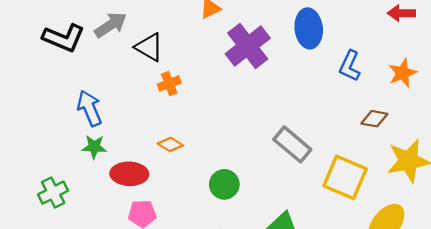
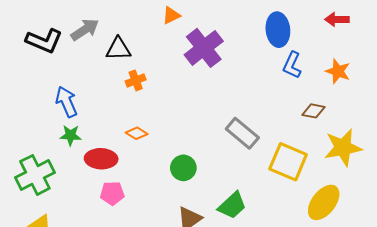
blue ellipse: (309, 28) -> (278, 30), moved
black triangle: (149, 47) -> (118, 49), turned -32
orange star: (403, 73) -> (338, 71), turned -30
green cross: (53, 193) -> (35, 175), size x1.5

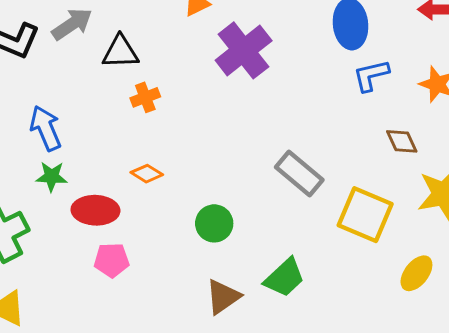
blue L-shape: (292, 65) -> (371, 75), turned 52
brown diamond: (313, 111) -> (402, 141), turned 55
yellow ellipse: (324, 202) -> (416, 273), size x0.7

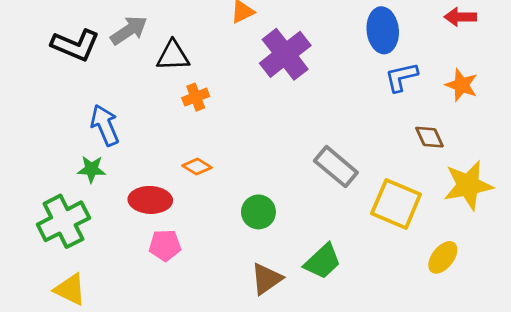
green star: (52, 177) -> (91, 169), moved

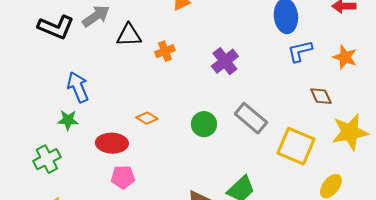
purple cross: (285, 54) -> (225, 61), moved, size x0.7
orange cross: (196, 97) -> (165, 51), moved
green circle: (258, 212) -> (204, 124), moved
green cross: (63, 221) -> (47, 159), size x0.7

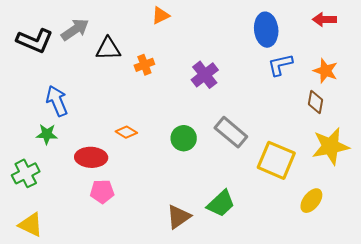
brown diamond: (321, 96) -> (315, 102), moved, turned 35

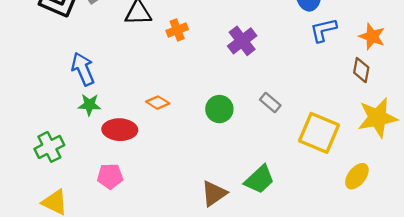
gray rectangle: (231, 132) -> (270, 103), size x0.6
green star: (47, 134) -> (89, 105), moved
pink pentagon: (102, 192) -> (110, 176), moved

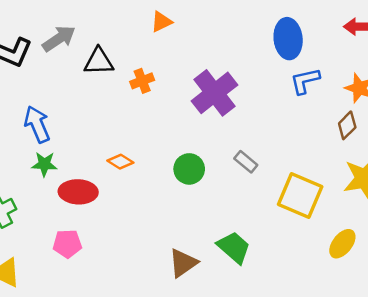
purple cross: (242, 41) -> (214, 93), size x1.4
brown diamond: (361, 70) -> (347, 125), turned 35
green trapezoid: (259, 179) -> (234, 247), turned -96

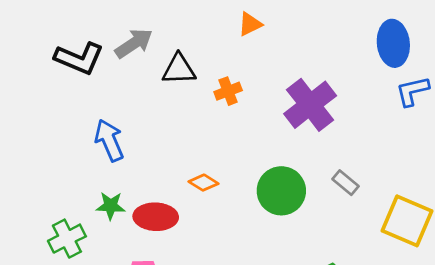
green star: (44, 164) -> (111, 206), moved
green circle: (189, 169) -> (281, 191), size x1.4

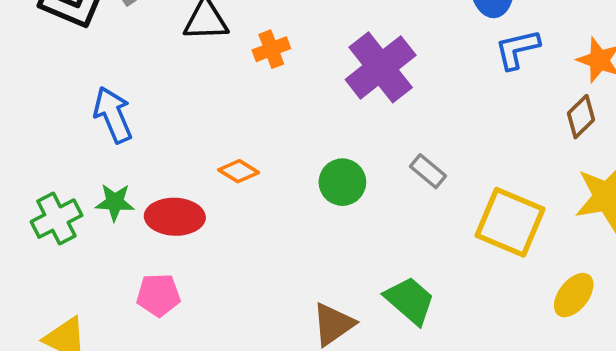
green circle: (281, 191) -> (342, 182), size x0.7
green cross: (67, 239) -> (56, 219), moved

